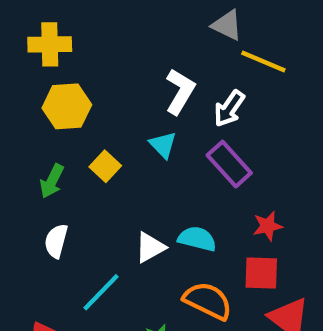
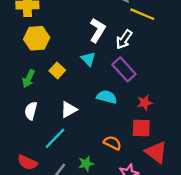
cyan semicircle: (197, 239) -> (107, 97), moved
white triangle: (150, 247) -> (69, 110), moved
orange semicircle: (208, 301) -> (112, 143), size x0.7

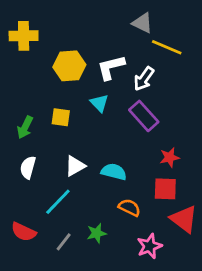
white L-shape: (97, 30) -> (111, 67), turned -135
yellow hexagon: (37, 38) -> (69, 66), moved
yellow square: (57, 70) -> (61, 117), turned -35
cyan semicircle: (107, 97) -> (114, 172), moved

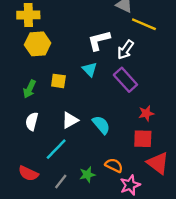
yellow hexagon: (69, 66) -> (38, 44), moved
cyan semicircle: (114, 172) -> (101, 125), turned 36
orange semicircle: (129, 208) -> (114, 165), moved

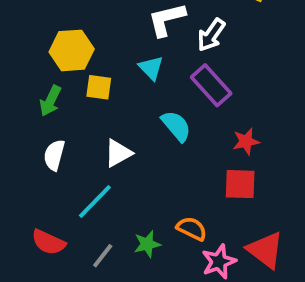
yellow hexagon: (38, 44) -> (72, 50), moved
cyan semicircle: (101, 125) -> (176, 126), moved
red triangle: (158, 163) -> (265, 250), moved

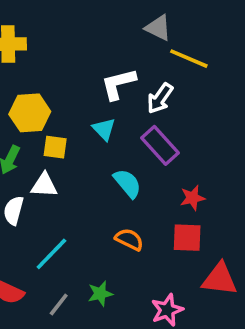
white triangle: (118, 153) -> (44, 185), moved, turned 32
orange semicircle: (192, 229) -> (129, 239), moved
red triangle: (265, 250) -> (220, 279), moved, turned -30

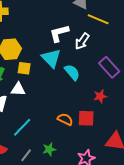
cyan triangle: (104, 129) -> (51, 58), size x1.5
purple rectangle: (160, 145) -> (109, 67), moved
cyan semicircle: (127, 183) -> (72, 72), moved
red square: (187, 238) -> (86, 118), moved

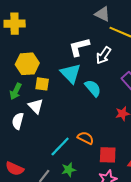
white triangle: (18, 89) -> (36, 106), turned 42
red square: (86, 118) -> (108, 155), moved
cyan line: (22, 127) -> (60, 146), moved

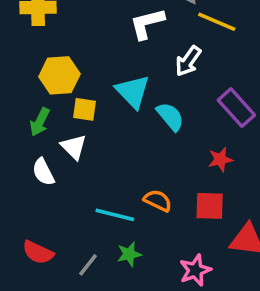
white L-shape: (79, 47) -> (147, 24), moved
white semicircle: (18, 121) -> (43, 172), turned -42
cyan line: (60, 146) -> (115, 215), turned 60
red square: (108, 155) -> (210, 206), moved

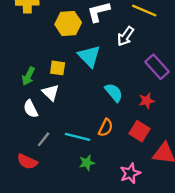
yellow hexagon: (59, 75) -> (68, 23), moved
cyan semicircle: (170, 117) -> (114, 92), moved
orange semicircle: (158, 201) -> (106, 128), turned 90
red square: (210, 206) -> (140, 131), turned 30
gray line: (88, 265) -> (44, 139), moved

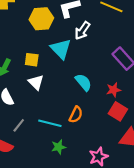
white arrow: (125, 36) -> (82, 31), moved
white triangle: (51, 92) -> (36, 82), moved
red square: (140, 131) -> (118, 111), moved

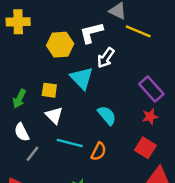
red star: (114, 90) -> (150, 117), moved
cyan line: (50, 123) -> (70, 143), moved
gray line: (19, 125) -> (33, 154), moved

